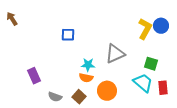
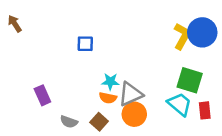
blue circle: (161, 26) -> (202, 32), size x1.5
gray triangle: (115, 54) -> (131, 94), moved
green square: (151, 64) -> (190, 80), size x1.5

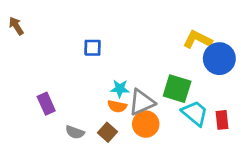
blue circle: (202, 32) -> (219, 59), moved
yellow L-shape: (182, 36) -> (198, 40), turned -92
green square: (190, 80) -> (177, 89), moved

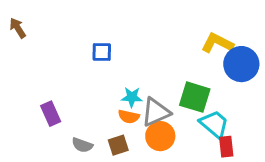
red rectangle: (222, 120) -> (226, 147), moved
brown square: (108, 132) -> (118, 145), turned 30

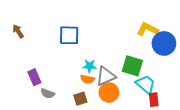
brown arrow: (18, 28) -> (18, 31), moved
blue square: (102, 52) -> (69, 35), size x1.5
gray semicircle: (82, 145) -> (48, 93), moved

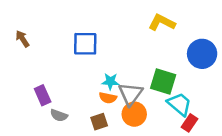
yellow L-shape: (148, 29) -> (162, 22), moved
gray triangle: (106, 76) -> (130, 94), turned -30
red rectangle: (154, 100) -> (189, 123), turned 40

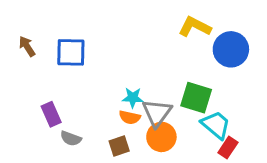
blue square: (85, 44) -> (71, 52), moved
blue circle: (202, 54) -> (231, 49), moved

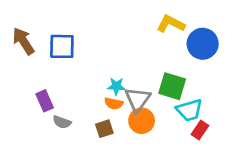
brown arrow: (27, 46) -> (23, 41), size x1.5
cyan trapezoid: (216, 125) -> (189, 110), turned 124

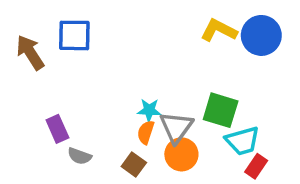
blue circle: (203, 44) -> (261, 35), moved
blue square: (62, 46) -> (74, 35), moved
orange semicircle: (114, 103) -> (146, 132), turned 96
brown square: (104, 129) -> (134, 165), turned -36

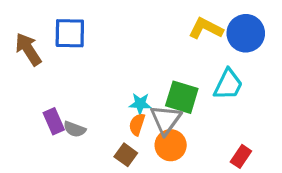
green square: (221, 110) -> (182, 97), moved
cyan trapezoid: (243, 141) -> (228, 84), moved, turned -48
gray semicircle: (79, 156) -> (75, 129), moved

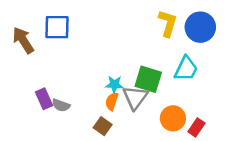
yellow L-shape: (206, 28) -> (168, 23), turned 80
orange circle: (171, 145) -> (173, 118), moved

